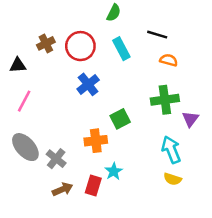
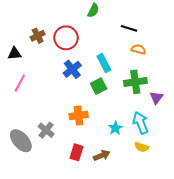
cyan rectangle: (121, 49) -> (104, 63), moved
green square: (120, 119) -> (99, 86), moved
gray ellipse: (25, 147) -> (21, 141), moved
cyan star: (114, 171) -> (115, 128), moved
brown arrow: (63, 189) -> (102, 155), moved

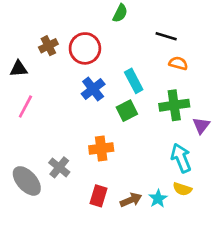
cyan star: (115, 128) -> (158, 199), moved

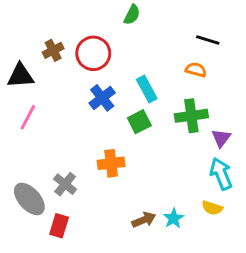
black line: (166, 36) -> (208, 40), moved
black triangle: (19, 69) -> (20, 76), size x1.4
cyan arrow: (181, 158) -> (221, 174), moved
yellow semicircle: (182, 189) -> (212, 208), moved
red rectangle: (98, 196) -> (59, 226), moved

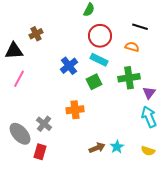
red circle: (93, 53) -> (100, 36), moved
cyan rectangle: (147, 89) -> (99, 60), turned -36
yellow semicircle: (212, 208) -> (148, 151), moved

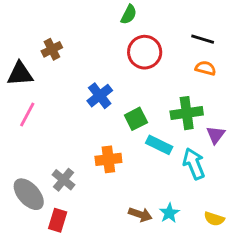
orange semicircle: (132, 47) -> (206, 68), moved
cyan rectangle: (99, 60) -> (159, 145), moved
cyan arrow: (149, 117) -> (194, 164), moved
brown arrow: (97, 148) -> (140, 214), turned 42

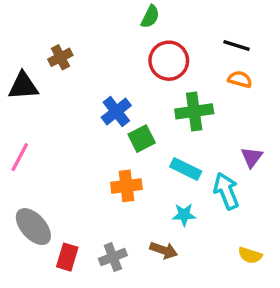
green cross: (187, 113) -> (194, 111), moved
pink line: (27, 114) -> (20, 157), moved
green square: (136, 119) -> (142, 139), moved
gray cross: (63, 180) -> (113, 257), moved, turned 30
cyan star: (169, 213) -> (184, 215), moved, turned 30

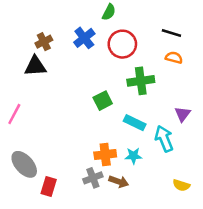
black triangle: (23, 86) -> (35, 66), moved
blue cross: (116, 111) -> (84, 38), moved
orange cross: (126, 186) -> (105, 155), moved
gray cross: (113, 257) -> (93, 178), moved

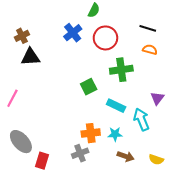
brown cross: (44, 42) -> (22, 36), moved
brown arrow: (119, 182) -> (126, 156), moved

